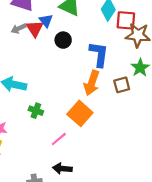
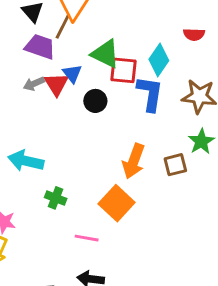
red square: (126, 20) -> (123, 70), moved
blue L-shape: (99, 54) -> (150, 94), moved
pink line: (59, 139) -> (87, 238), turned 49

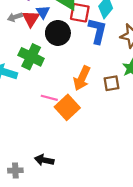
black circle: (95, 101) -> (58, 33), size x1.5
green cross: (56, 198) -> (31, 57), moved, size x1.6
pink line: (87, 238) -> (49, 98), moved

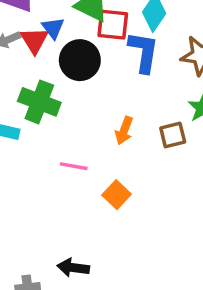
orange arrow: (82, 78) -> (124, 131), size x0.7
orange square: (67, 107) -> (117, 195), moved, size x0.7

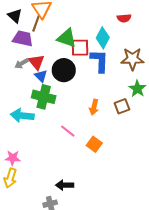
blue triangle: (53, 28) -> (41, 76), moved
pink line: (74, 166) -> (68, 131), turned 35
black arrow: (73, 268) -> (65, 185), moved

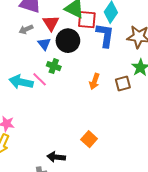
red triangle: (36, 62) -> (51, 23), moved
green cross: (44, 97) -> (54, 66), moved, size x0.6
pink line: (68, 131) -> (40, 79), moved
orange square: (94, 144) -> (89, 139), moved

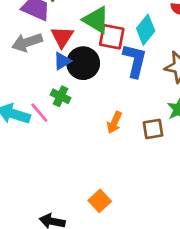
gray arrow: (26, 29) -> (27, 42), size x1.5
blue triangle: (44, 44) -> (62, 61), moved, turned 32

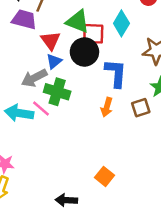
gray arrow: (27, 42) -> (34, 78), moved
blue L-shape: (135, 61) -> (116, 73), moved
black circle: (83, 63) -> (84, 52), moved
green cross: (61, 96) -> (57, 92), size x1.5

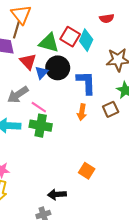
red square: (93, 34) -> (70, 37), moved, turned 36
blue triangle: (54, 61) -> (42, 73), moved
green cross: (57, 92) -> (41, 126), moved
pink line: (41, 108) -> (39, 107), moved

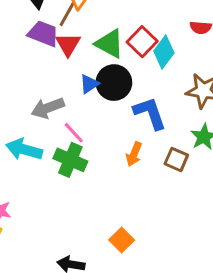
red triangle: (28, 61) -> (68, 45), moved
blue L-shape: (86, 83) -> (150, 113), turned -30
brown square: (111, 109) -> (176, 159), turned 35

